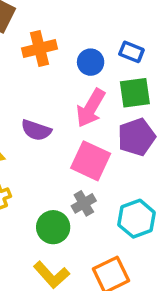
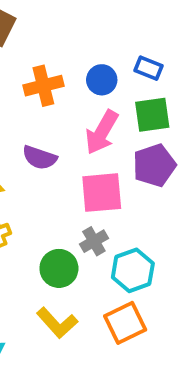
orange cross: (40, 48) -> (43, 86), moved
pink square: (91, 161) -> (102, 193), turned -30
cyan hexagon: (137, 219) -> (133, 270), moved

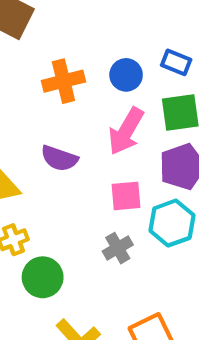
pink square: (102, 193) -> (126, 196), size x0.7
green circle: (59, 268) -> (43, 277), moved
cyan hexagon: (133, 270) -> (172, 223), moved

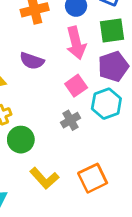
pink arrow: (126, 131) -> (76, 43), turned -44
pink square: (126, 196) -> (76, 86), turned -30

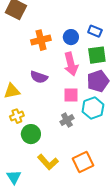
pink square: (76, 86) -> (71, 95), turned 35

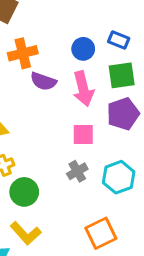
orange cross: (41, 40) -> (23, 53), moved
purple semicircle: (39, 77) -> (43, 81), moved
cyan hexagon: (93, 108) -> (119, 177), moved
yellow L-shape: (48, 162) -> (26, 233), moved

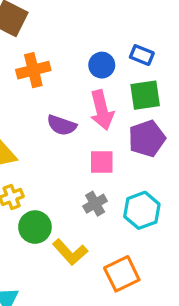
purple semicircle: (43, 81) -> (62, 125), moved
yellow L-shape: (26, 233) -> (70, 252), moved

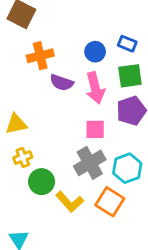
purple semicircle: (62, 125) -> (62, 82), moved
gray cross: (95, 204) -> (90, 163), size x1.6
orange square: (122, 274) -> (110, 202), moved, turned -32

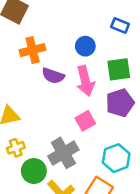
blue rectangle: (127, 44) -> (120, 26), moved
pink square: (95, 129) -> (85, 121), turned -30
gray cross: (90, 163) -> (63, 153), moved

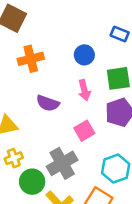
purple semicircle: (53, 76) -> (48, 103), moved
pink arrow: (85, 81) -> (84, 90), size x0.7

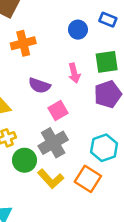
blue circle: (84, 55) -> (78, 30), moved
pink square: (84, 131) -> (58, 110), moved

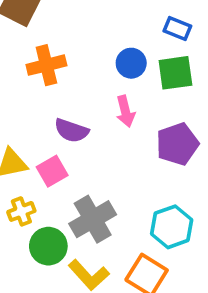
blue circle: (78, 30) -> (131, 63), moved
green square: (107, 62) -> (175, 73), moved
pink square: (58, 110) -> (52, 171), moved

